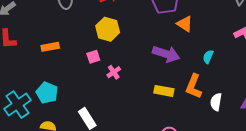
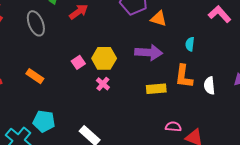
yellow hexagon: (108, 29) -> (104, 58), moved
orange rectangle: (50, 47) -> (35, 76), turned 60
pink square: (93, 57) -> (78, 62), moved

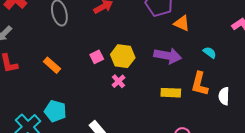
cyan semicircle: (190, 44) -> (210, 53), turned 112

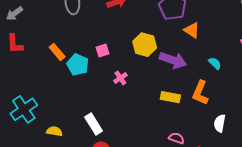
yellow hexagon: (123, 56) -> (145, 45), moved
white semicircle: (224, 96) -> (220, 123), moved
cyan pentagon: (55, 111) -> (78, 65), moved

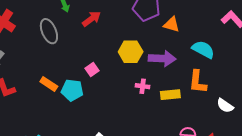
cyan semicircle: (215, 63) -> (203, 49), size x1.6
pink cross: (120, 78) -> (143, 86), moved, turned -32
white semicircle: (220, 123) -> (225, 106), turned -48

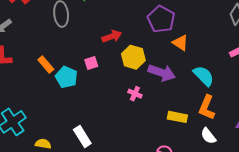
red arrow: (91, 19) -> (112, 36), moved
orange L-shape: (198, 82) -> (207, 107), moved
yellow rectangle: (170, 95) -> (177, 117), moved

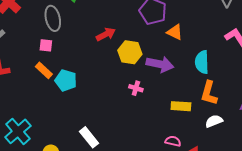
pink square: (91, 63) -> (46, 45), moved, turned 32
cyan semicircle: (204, 76) -> (202, 62), turned -130
white semicircle: (208, 136) -> (214, 121), turned 114

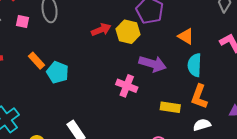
orange triangle: (175, 32) -> (186, 36), moved
pink square: (46, 45) -> (22, 21), moved
yellow hexagon: (130, 52) -> (128, 32), moved
pink cross: (136, 88) -> (127, 86), size x1.5

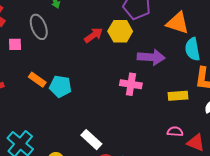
orange triangle: (186, 36) -> (178, 23), size x1.4

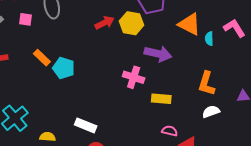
cyan semicircle: (193, 49) -> (209, 39), moved, size x0.6
yellow rectangle: (178, 96) -> (161, 99), moved
white rectangle: (91, 140) -> (86, 125), turned -30

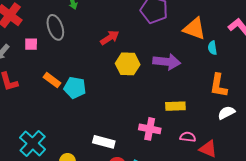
yellow hexagon: (131, 23) -> (128, 64), moved
cyan semicircle: (209, 39) -> (212, 48), moved
pink cross: (134, 77) -> (150, 129), moved

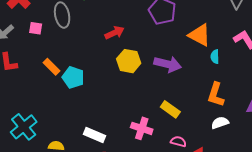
yellow rectangle: (175, 106) -> (170, 109), turned 30

